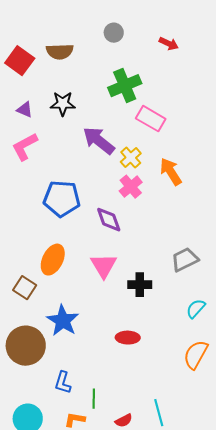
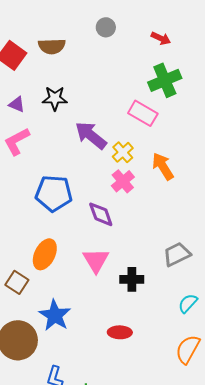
green cross: (125, 86) -> (165, 80), moved

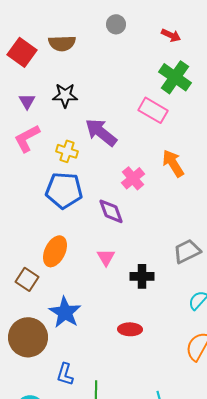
green cross: (165, 80) -> (175, 77), turned -32
purple triangle: (17, 104) -> (27, 101), turned 36
yellow cross: (123, 152) -> (67, 151), moved, turned -30
pink triangle: (96, 260) -> (106, 257), size x0.7

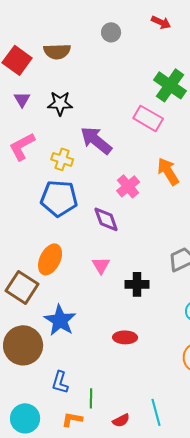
red arrow: (171, 35) -> (161, 22), moved
purple triangle: (27, 101) -> (22, 99), moved
brown square: (27, 279) -> (22, 287), size x1.4

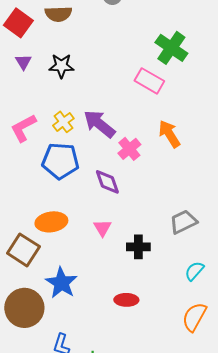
purple arrow: (96, 140) -> (99, 124), moved
pink L-shape: (22, 146) -> (23, 128), moved
yellow cross: (62, 159) -> (63, 122), turned 35
orange ellipse: (50, 259) -> (51, 222), turned 56

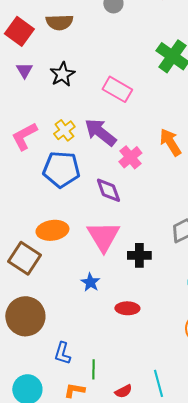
black star: (61, 66) -> (62, 74), turned -30
pink rectangle: (149, 81) -> (117, 89), moved
pink triangle: (102, 228) -> (103, 236), size x1.8
blue star: (61, 283) -> (90, 282), moved, size x0.6

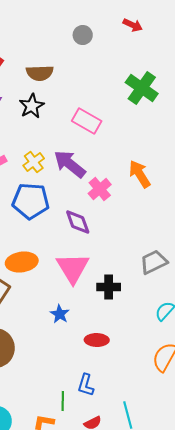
brown semicircle: (59, 22) -> (40, 73), moved
blue L-shape: (62, 353) -> (86, 385), moved

